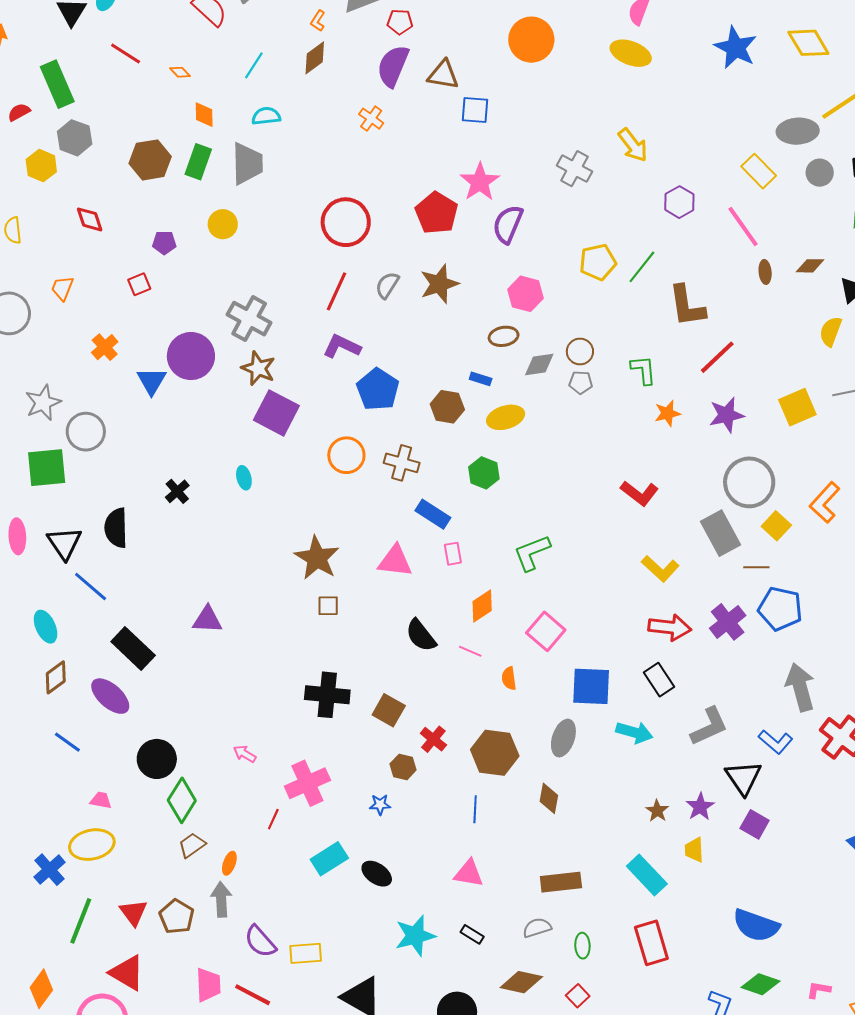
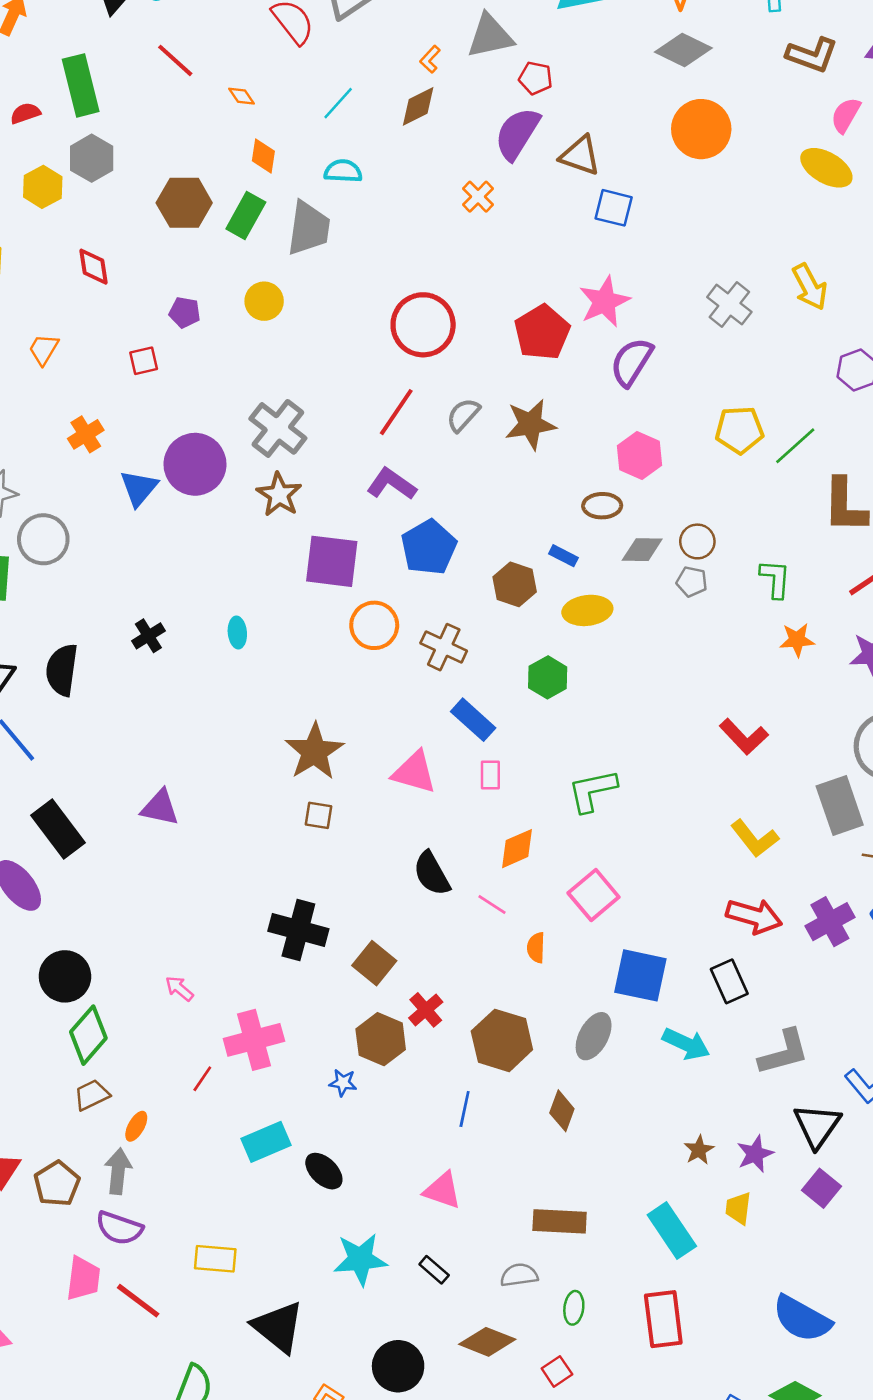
purple square: (276, 413) -> (332, 561), moved, turned -30
brown hexagon: (403, 767) -> (381, 1039), size x1.5
purple semicircle: (260, 941) -> (119, 1228), moved, turned -39

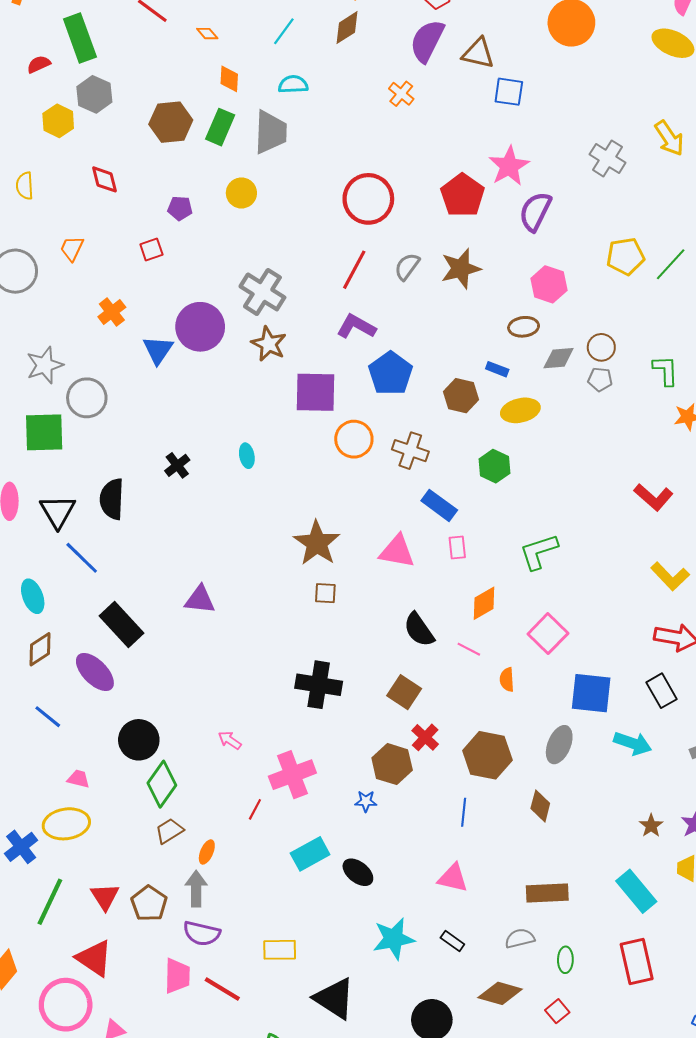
brown square: (374, 963) -> (404, 692), moved

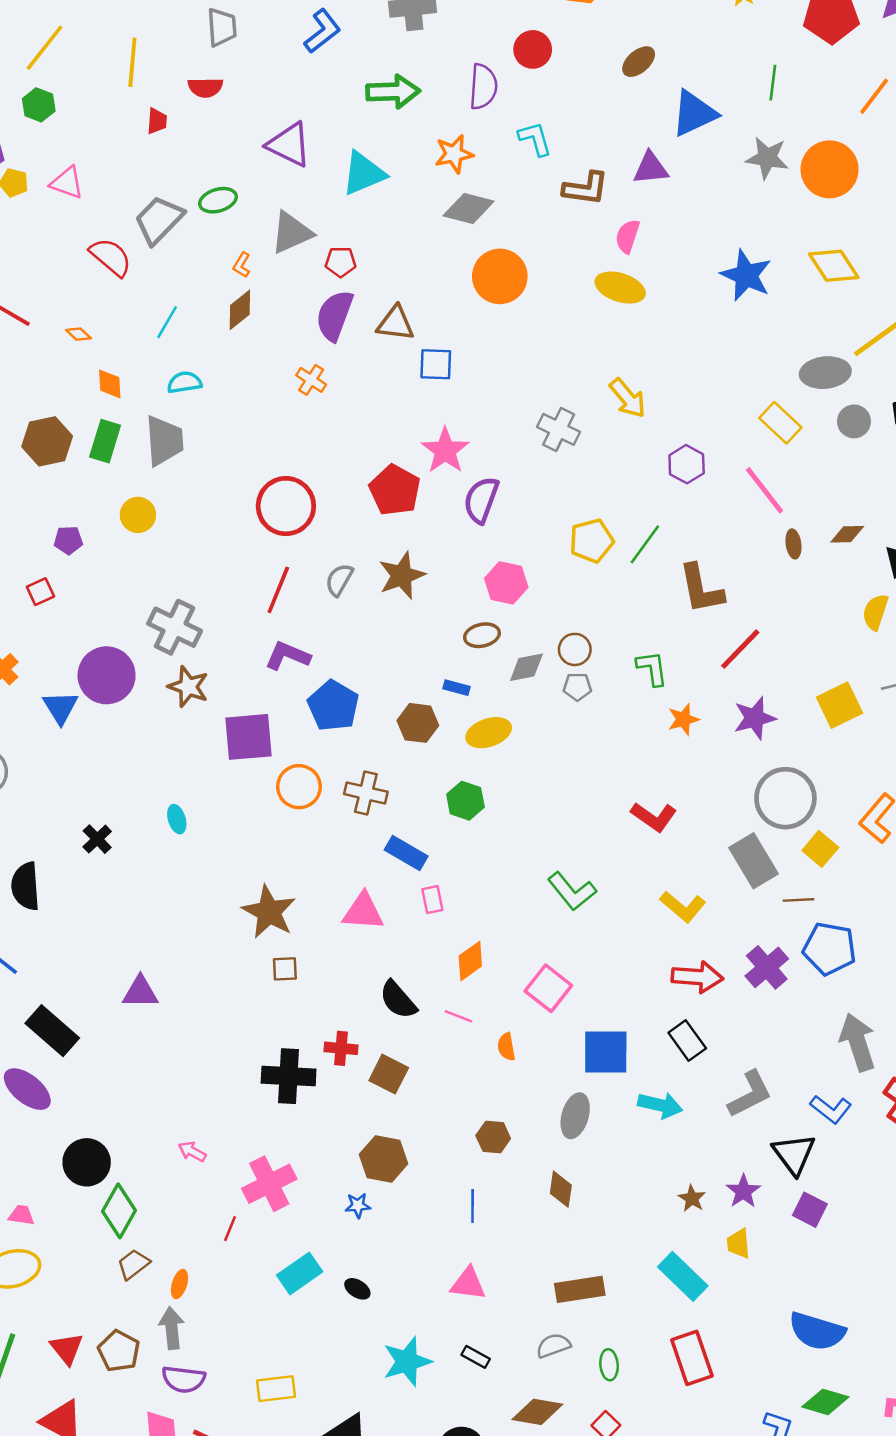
green L-shape: (539, 552) -> (572, 891), moved, turned -105
red cross: (425, 737) -> (341, 1048), moved, turned -32
brown hexagon: (487, 755) -> (493, 1137), size x0.6
black ellipse: (358, 872) -> (357, 1289), size x0.7

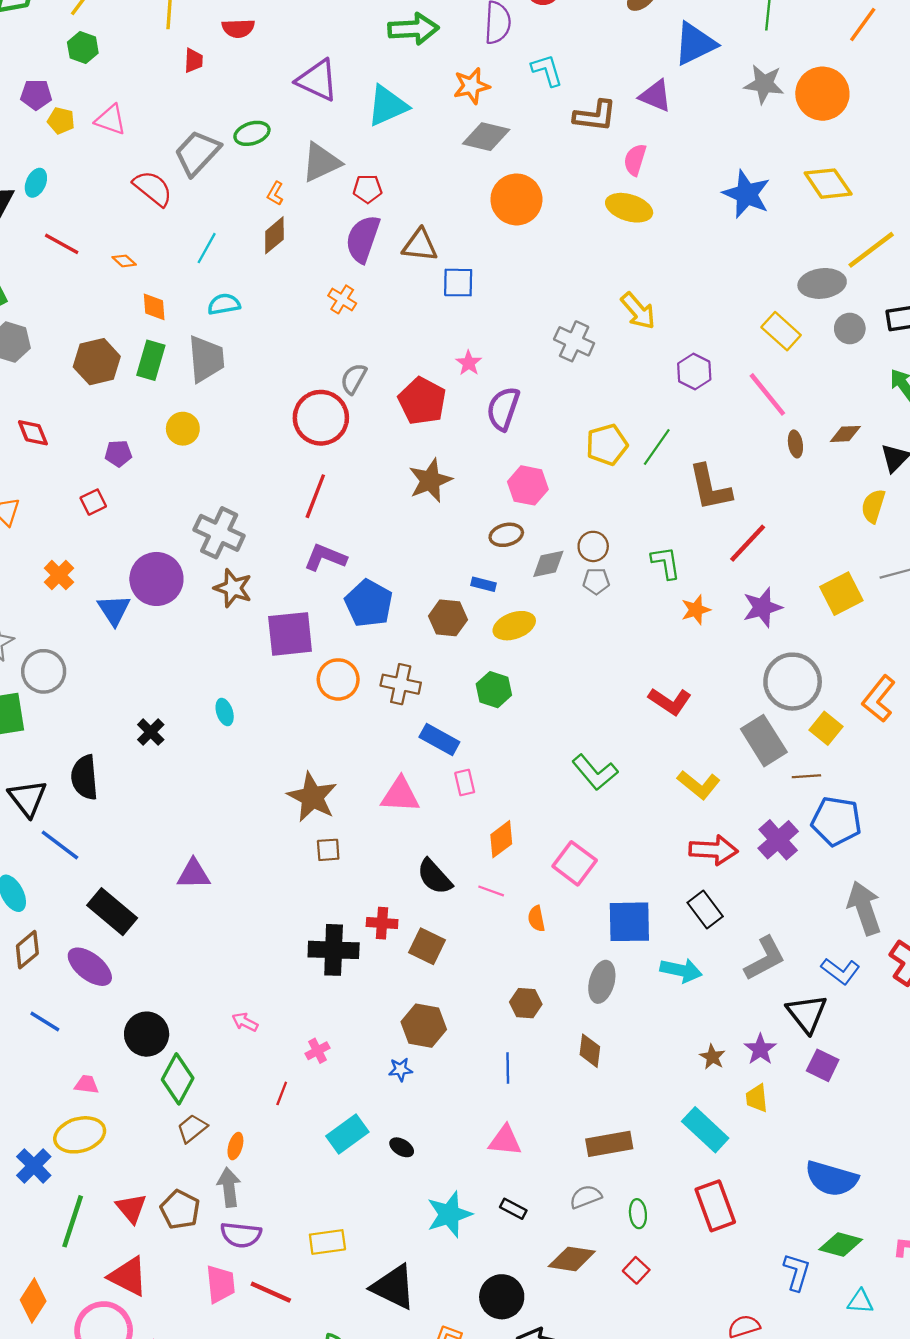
purple triangle: (651, 168) -> (655, 96), turned 30
pink star: (445, 450) -> (469, 363), size x0.6
gray semicircle: (339, 580) -> (354, 379), moved
pink cross: (269, 1184) -> (318, 1051), size x0.5

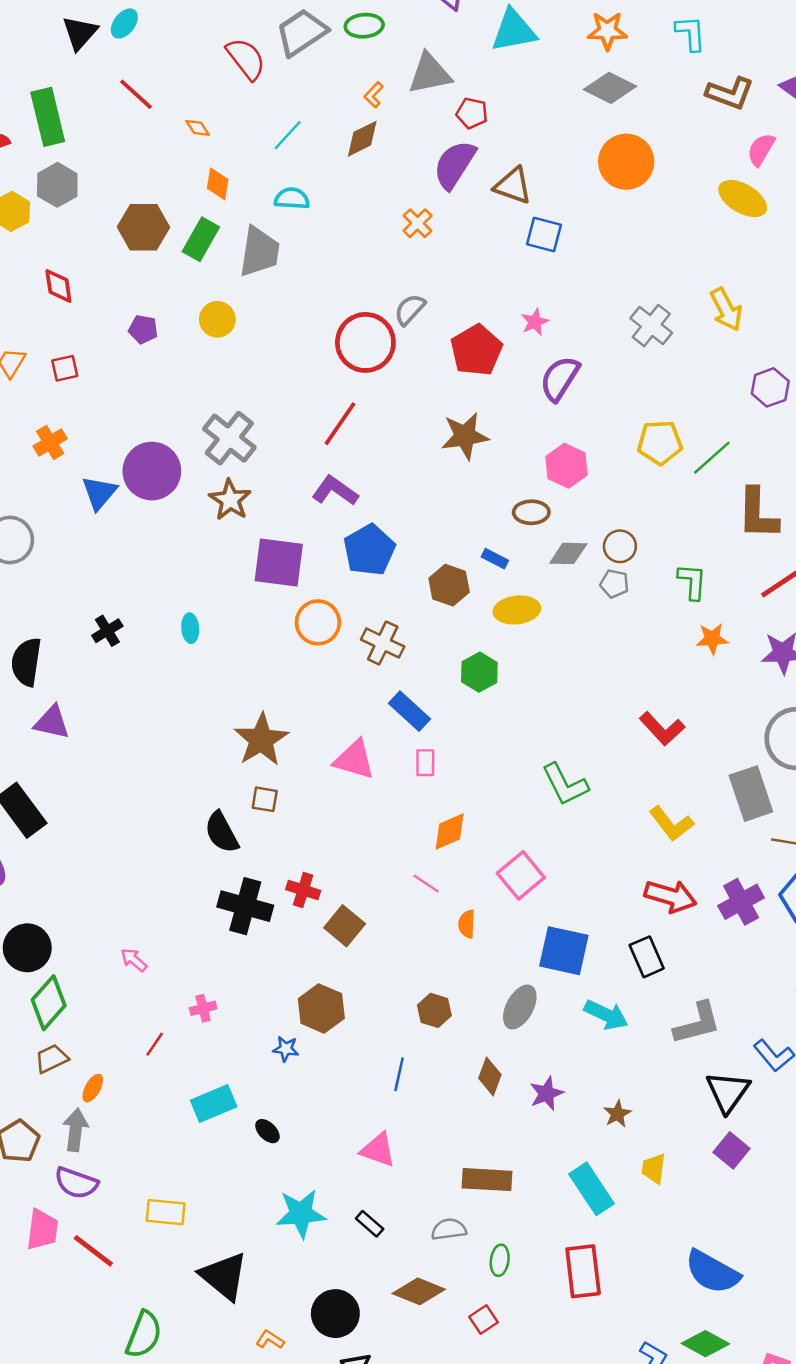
red square: (93, 502) -> (65, 368), moved
purple triangle: (194, 874) -> (52, 722), moved
black semicircle: (434, 877) -> (222, 832), moved
purple star: (760, 1049) -> (546, 1093), moved

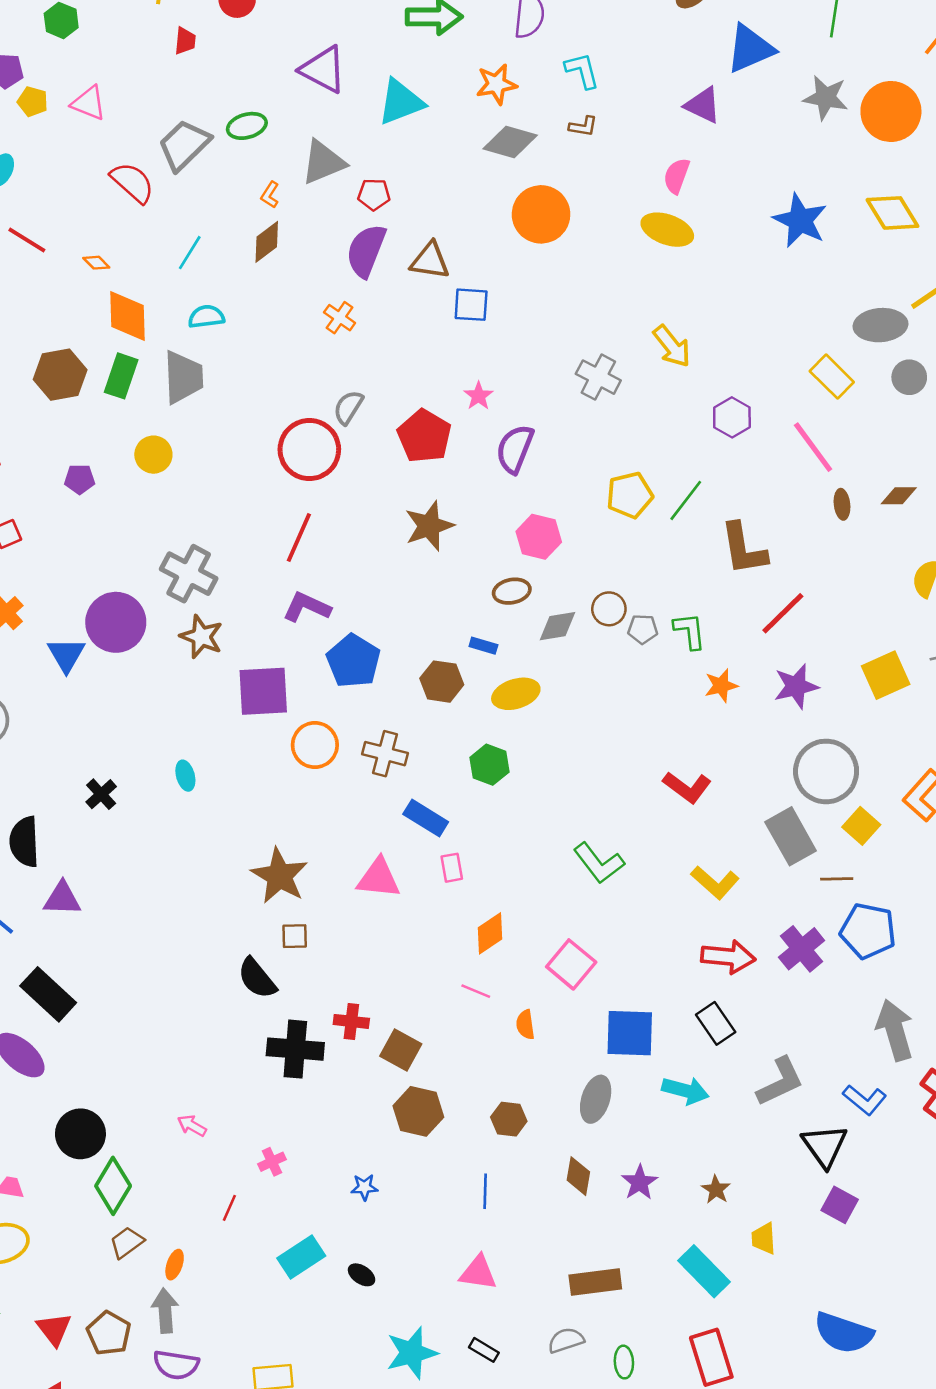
brown L-shape: (730, 93) -> (583, 126), moved, size x0.6
orange diamond: (218, 184) -> (128, 316), size x1.6
gray pentagon: (614, 584) -> (643, 629), moved
brown hexagon: (321, 1008) -> (418, 1111), moved

